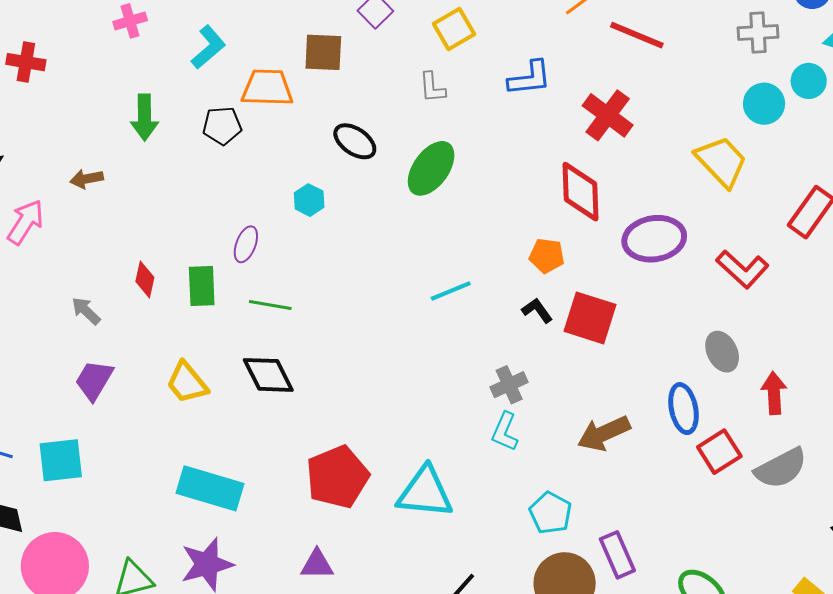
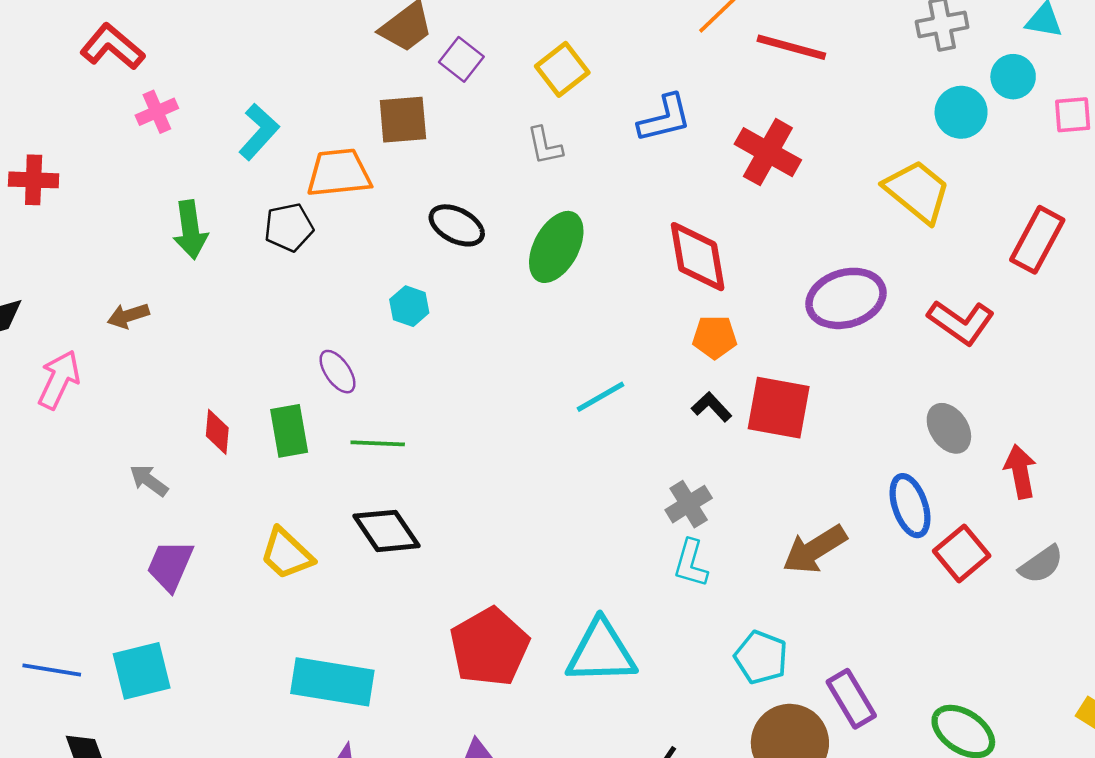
red diamond: (580, 192) -> (698, 257), moved
purple ellipse: (246, 244) -> (338, 372), turned -48
gray semicircle: (781, 468) -> (1041, 564), size x0.7

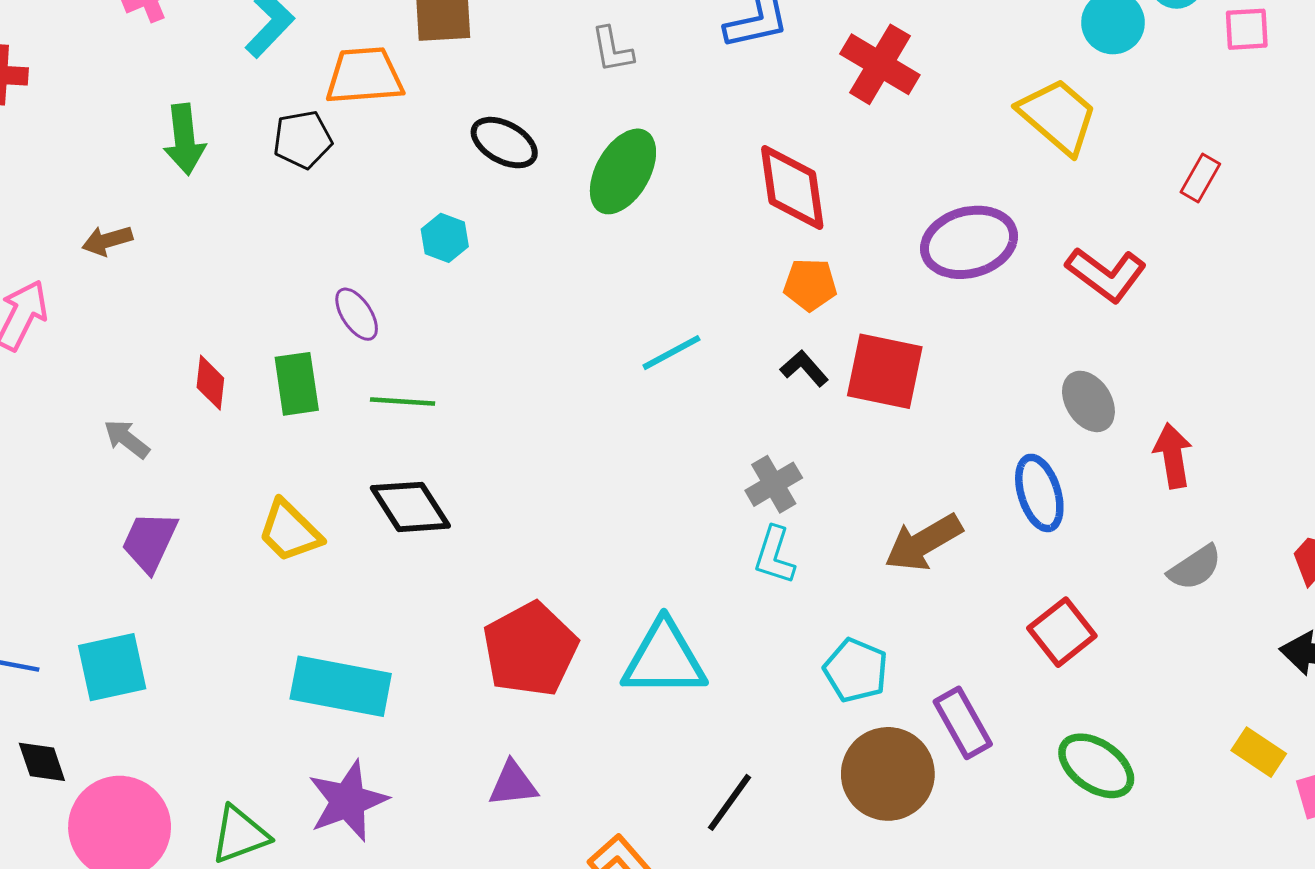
red rectangle: (1037, 240) -> (1200, 178), size x0.6
red square: (962, 553) -> (1062, 632), moved

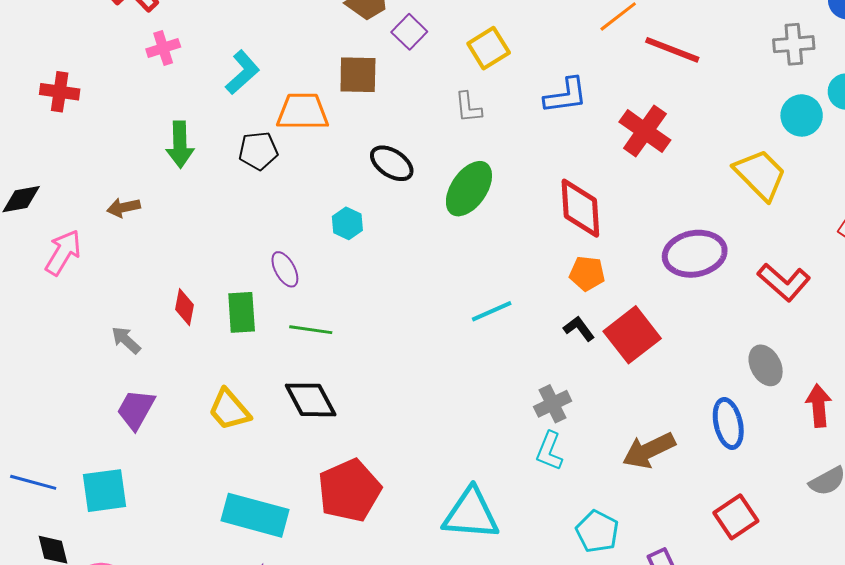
red square: (885, 371) -> (632, 335), turned 36
red pentagon: (530, 649) -> (349, 490), moved

